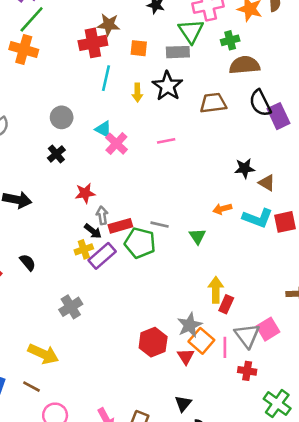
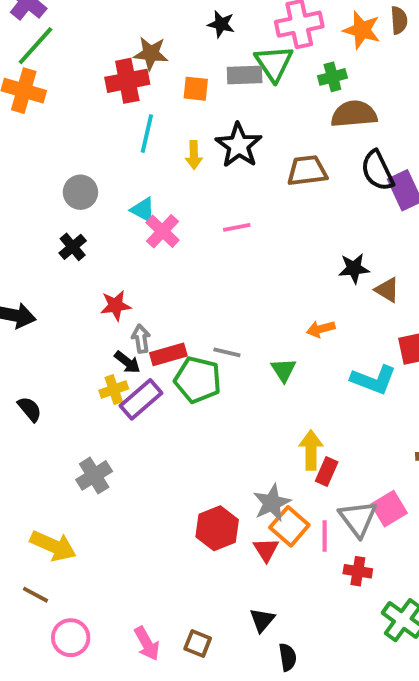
gray rectangle: (178, 52) -> (245, 75), moved
cyan L-shape: (258, 218) -> (373, 380), moved

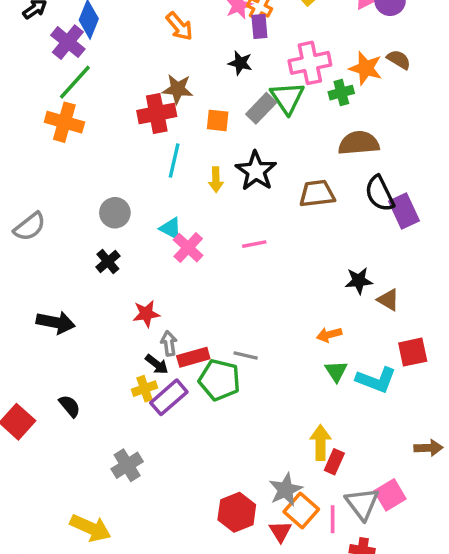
brown semicircle: (399, 20) -> (399, 59), turned -55
gray rectangle: (245, 75) -> (261, 108), turned -44
green cross: (332, 77) -> (341, 93), moved
green triangle: (284, 370) -> (336, 371), moved

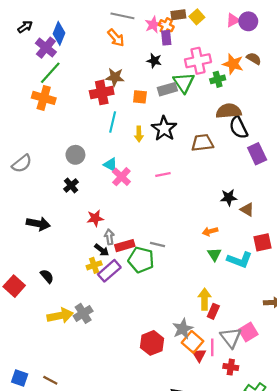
gray rectangle: (261, 108) -> (167, 89), turned 30
black semicircle: (380, 194) -> (238, 127), moved
yellow arrow: (91, 528) -> (60, 316), moved, turned -35
red triangle: (280, 531) -> (199, 355), moved

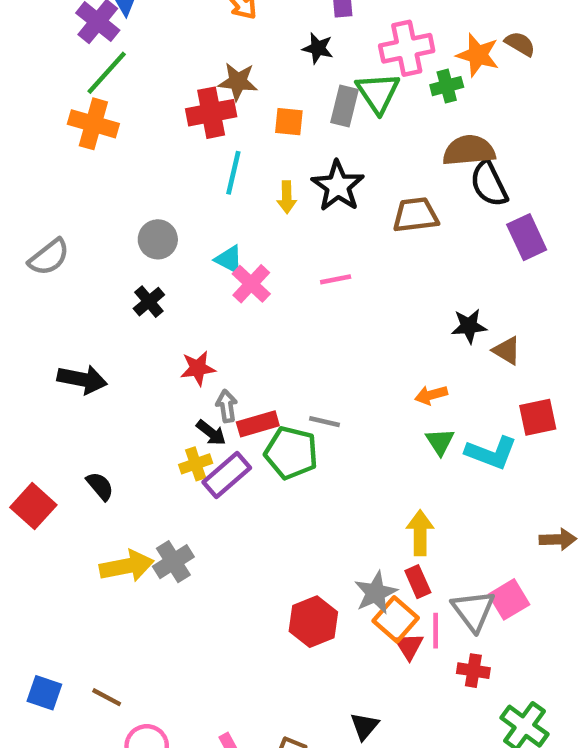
gray rectangle: (167, 89) -> (344, 106), turned -60
red rectangle: (213, 311) -> (418, 582), moved, turned -48

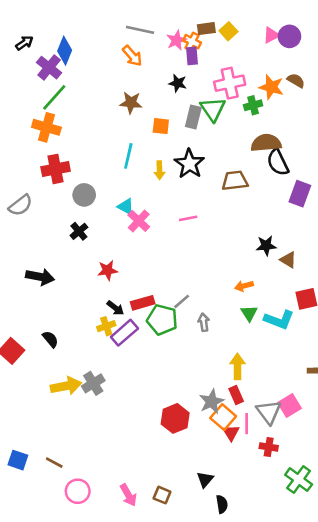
red cross: (211, 113) -> (56, 169), moved
purple rectangle: (527, 237) -> (300, 194), turned 45
gray arrow: (227, 406) -> (204, 322), moved
gray line: (324, 422) -> (182, 301), turned -54

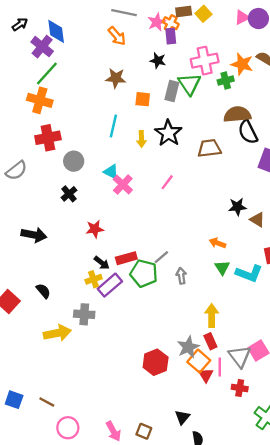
blue diamond: (65, 51) -> (56, 31), turned -30
pink line: (188, 218) -> (167, 182), turned -42
orange arrow: (244, 286) -> (217, 243), turned 35
gray cross: (93, 383) -> (84, 314), moved, turned 36

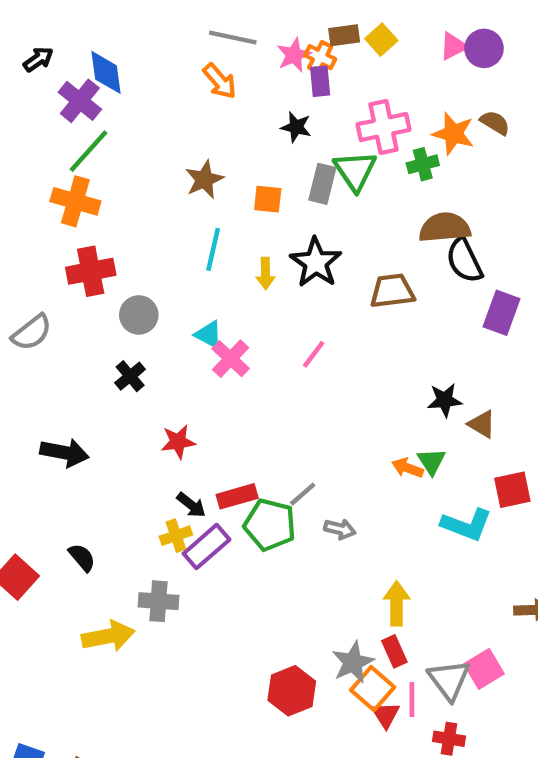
brown star: (116, 78) -> (204, 179), moved, turned -30
green triangle: (222, 268) -> (432, 461), moved
gray arrow: (181, 276) -> (340, 529), turned 112

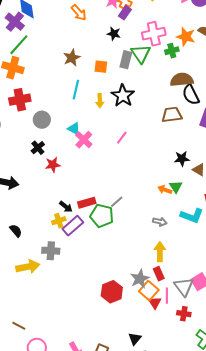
purple rectangle: (320, 81) -> (125, 13), turned 40
brown trapezoid: (392, 291) -> (172, 115), moved
red star: (178, 442) -> (53, 165), moved
gray arrow: (340, 529) -> (160, 222), moved

